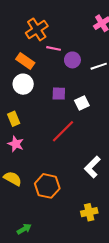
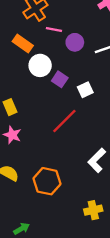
white circle: (23, 84) -> (40, 65), moved
purple square: (59, 94) -> (60, 79), turned 32

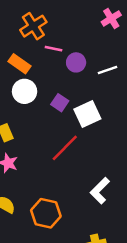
white circle: (40, 65) -> (25, 91), moved
white square: (85, 90) -> (87, 114), size x1.5

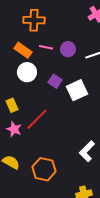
orange cross: (33, 26) -> (34, 20), turned 35
pink line: (53, 49) -> (46, 47), moved
red line: (65, 148) -> (37, 119), moved

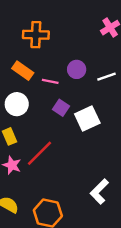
pink line: (46, 47) -> (50, 81), moved
white circle: (27, 72) -> (17, 104), moved

